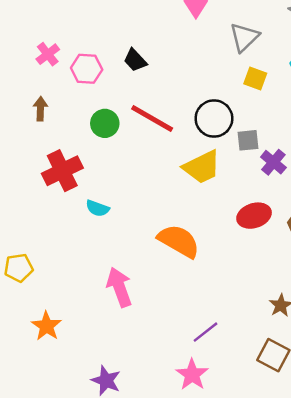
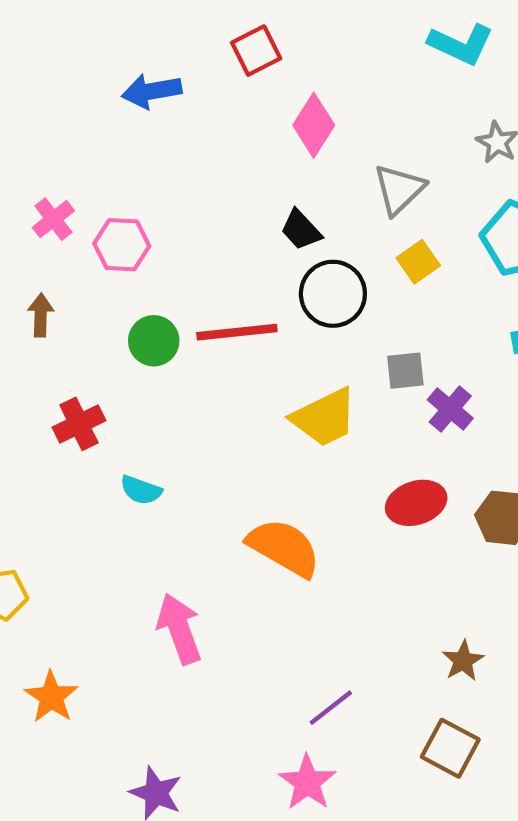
black trapezoid: (135, 60) -> (301, 230), moved
yellow square: (255, 78) -> (418, 262), turned 35
red line: (152, 119) -> (237, 332), turned -36
black circle: (214, 119) -> (333, 294), moved
red cross: (62, 171) -> (79, 424), size x0.7

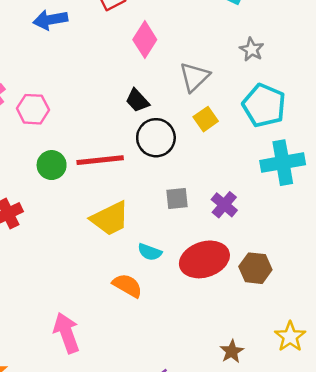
gray square: (405, 371) -> (177, 199), moved
yellow trapezoid: (324, 418) -> (110, 218), moved
cyan semicircle: (141, 490) -> (150, 252), moved
red ellipse: (416, 503) -> (204, 259), size x1.4
orange semicircle: (284, 548) -> (127, 286), size x0.7

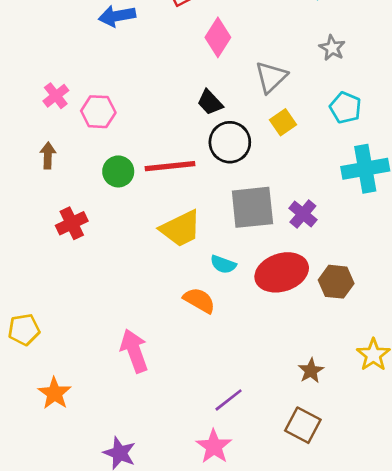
cyan pentagon: (264, 105) -> (345, 108), size x0.7
gray square: (177, 199) -> (252, 207), size x1.8

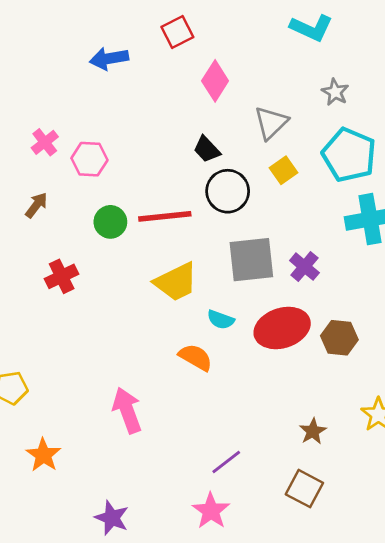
cyan pentagon: (345, 108) -> (349, 155), size x1.6
brown arrow: (48, 155) -> (36, 205), turned 35

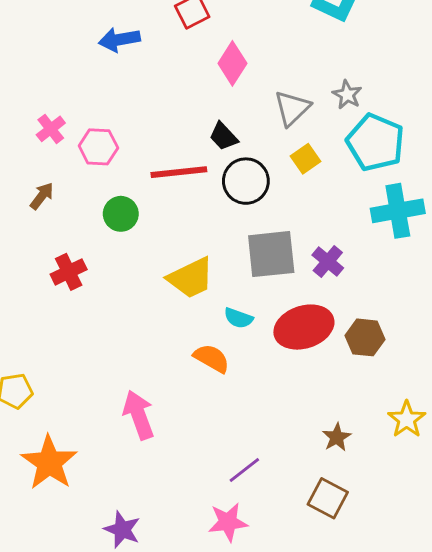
gray star: (335, 92) -> (347, 95), moved
red line: (165, 216) -> (179, 172), moved
orange star: (43, 455) -> (49, 463), size x1.5
pink star: (211, 511) -> (228, 522), turned 30

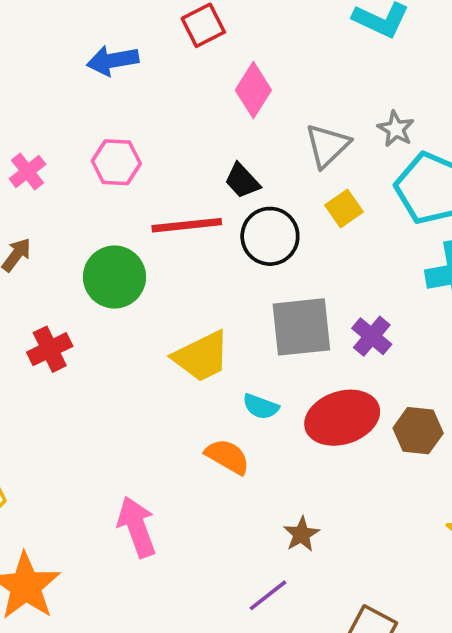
pink hexagon: (98, 147) -> (116, 162), moved
green circle: (121, 214) -> (114, 277), size x1.4
brown star: (337, 437) -> (301, 534), moved

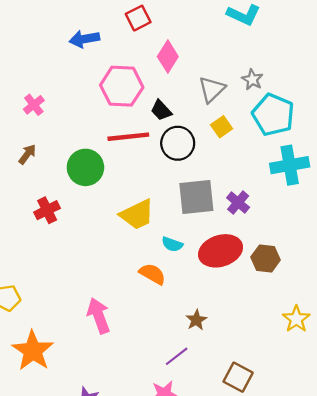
pink hexagon: (116, 162) -> (122, 86), moved, size x1.5

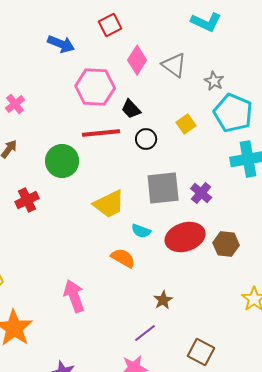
blue arrow: (84, 39) -> (61, 44), turned -148
gray triangle: (212, 89) -> (174, 65), moved, turned -40
black circle: (178, 143) -> (146, 139), size x0.7

